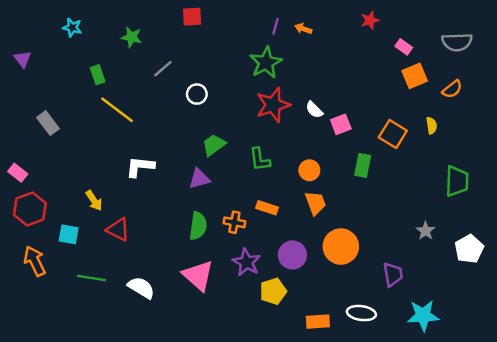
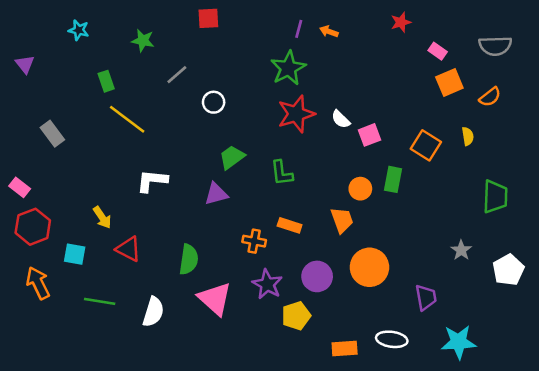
orange circle: (309, 170) -> (360, 189), moved
green semicircle: (198, 226) -> (189, 259), moved
white semicircle: (141, 288) -> (153, 312), turned 76

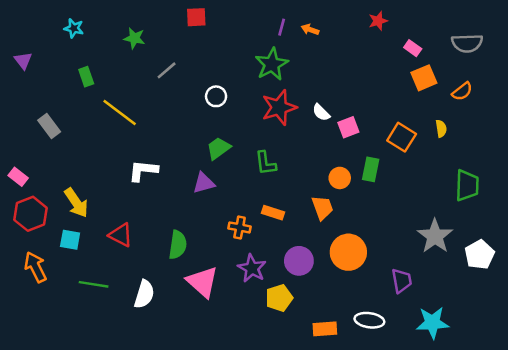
green rectangle: (106, 81) -> (86, 77), moved
white circle: (214, 102) -> (216, 96), moved
yellow arrow: (102, 217) -> (76, 203), moved, size x1.4
gray star: (461, 250) -> (435, 236), size x1.8

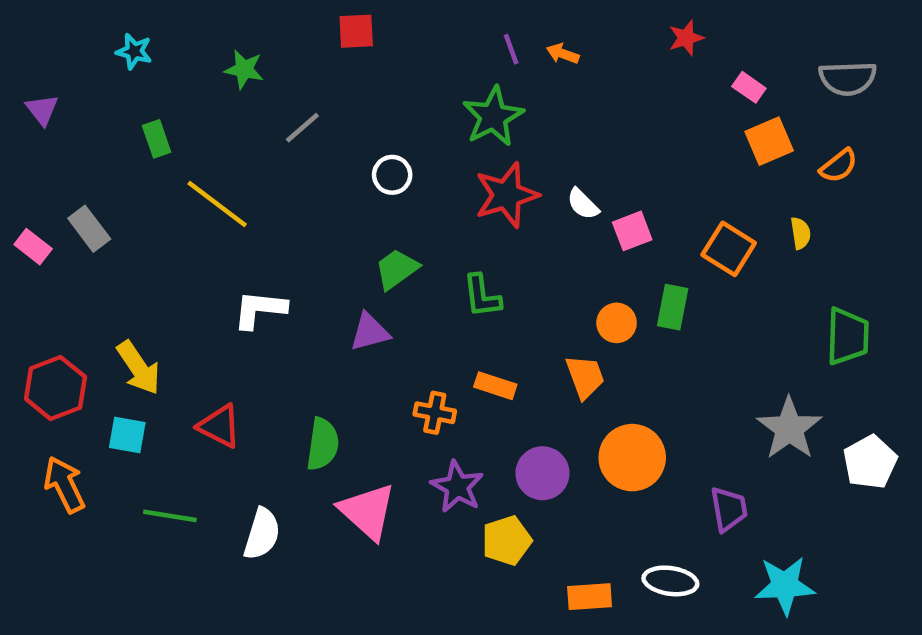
purple line: (282, 27) -> (511, 49), turned -35
pink rectangle: (18, 177) -> (33, 247), moved

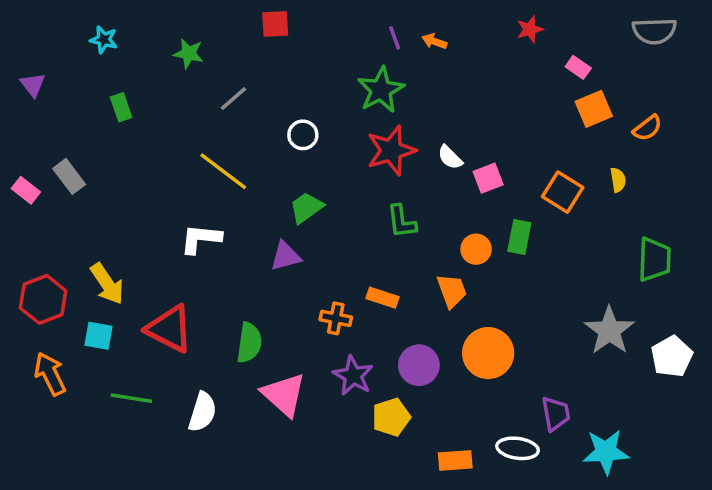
gray semicircle: (848, 78) -> (654, 31), moved
yellow line: (217, 204) -> (223, 171), moved
green L-shape: (482, 296) -> (402, 221), moved
red triangle: (219, 426) -> (170, 329), size x1.4
purple trapezoid: (729, 509) -> (556, 414), moved

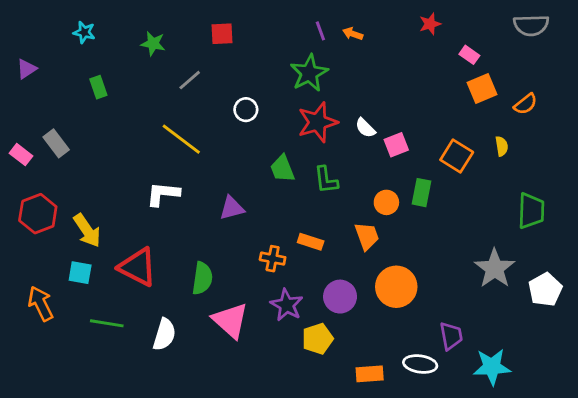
red square: (275, 24) -> (222, 34), moved
purple triangle: (33, 85) -> (27, 69), turned 35
green trapezoid: (306, 208) -> (282, 169), moved, turned -76
red hexagon: (43, 299) -> (38, 214), moved

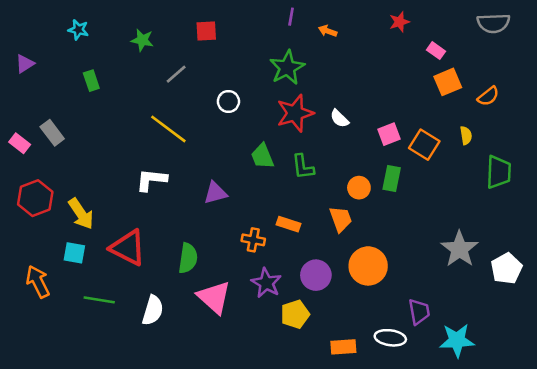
purple line: (320, 31) -> (291, 17), moved, turned 30
pink square: (396, 145) -> (389, 134), moved
green trapezoid: (531, 211) -> (499, 172), moved

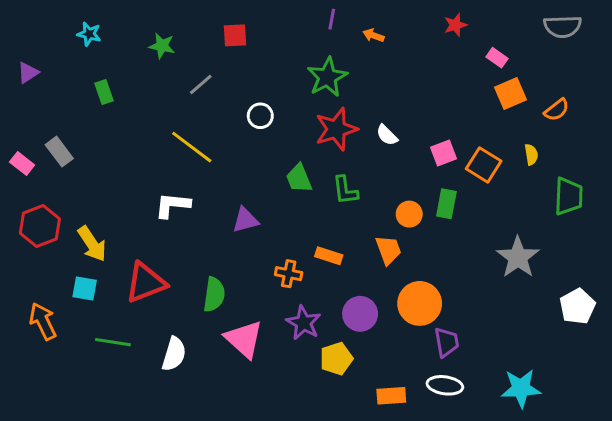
red triangle: (128, 248) -> (146, 283), turned -48
gray star: (459, 249) -> (518, 257), moved
purple trapezoid: (419, 312) -> (446, 342), moved

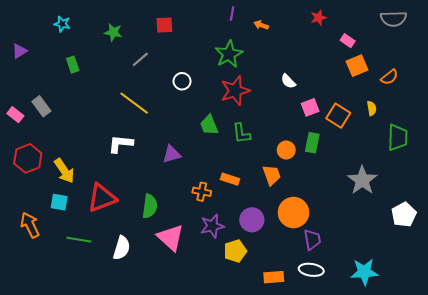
white semicircle: (387, 135) -> (288, 81), moved
purple star: (303, 323) -> (212, 226), turned 30

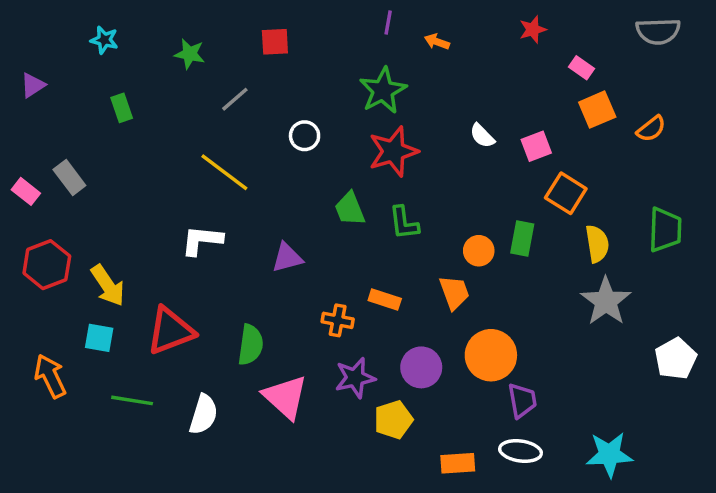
pink square: (310, 107) -> (536, 146), moved
yellow semicircle: (372, 108) -> (597, 244), moved, size x1.5

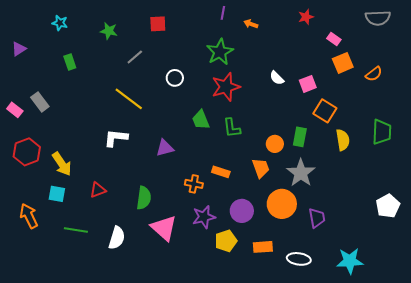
gray star: (606, 301) -> (301, 173), moved
red triangle: (170, 331) -> (98, 190), size x0.6
purple trapezoid: (522, 400) -> (317, 218), moved
orange rectangle: (458, 463) -> (263, 247), moved

